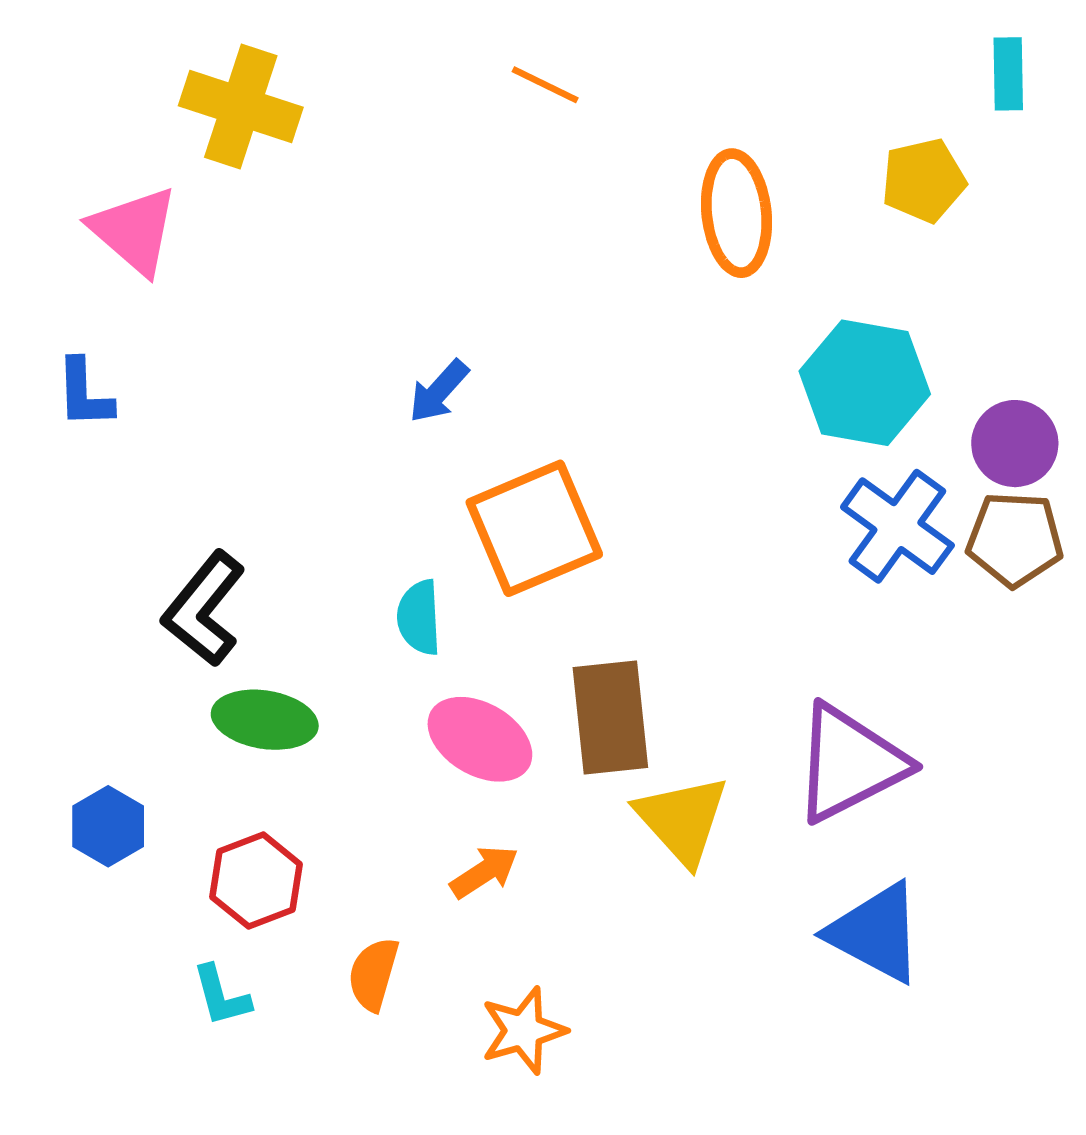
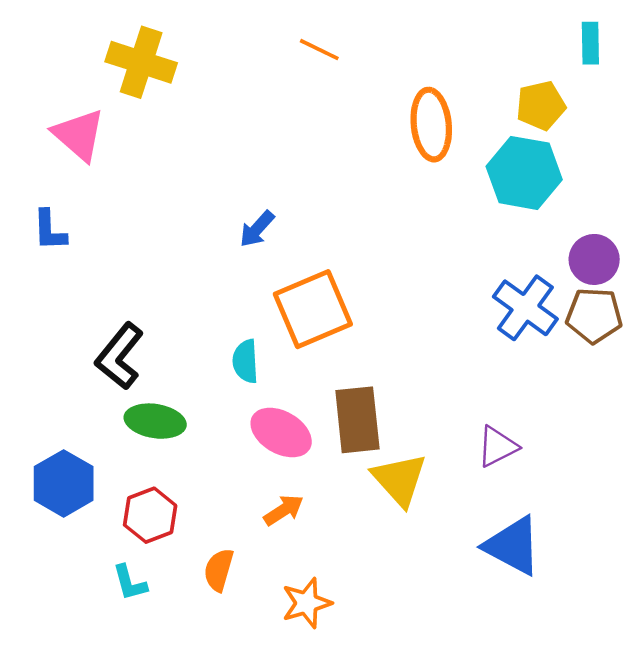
cyan hexagon: (865, 383) -> (524, 173), moved
purple triangle: (850, 763) -> (497, 447), size x0.6
blue hexagon: (108, 826) -> (64, 483), size x1.4

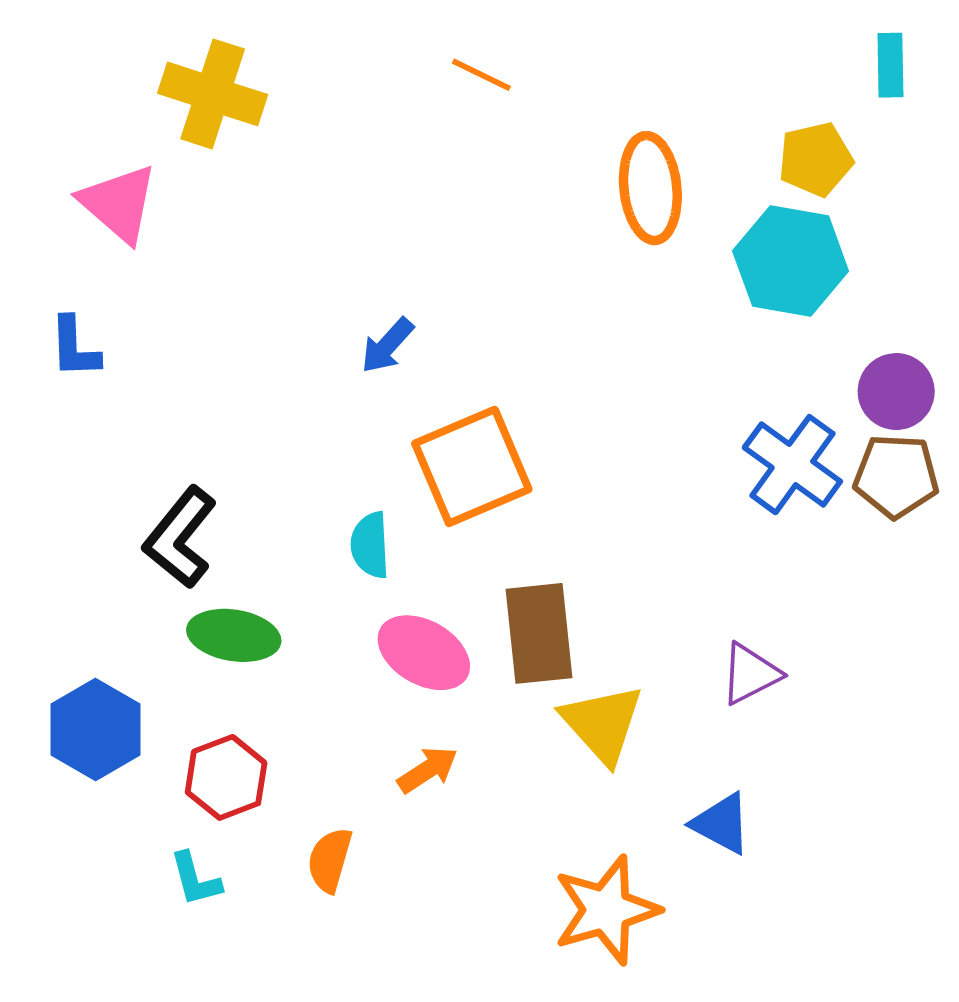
blue triangle: (513, 546) -> (721, 824), moved, size x0.7
orange star: (307, 603) -> (606, 910), moved, size x1.4

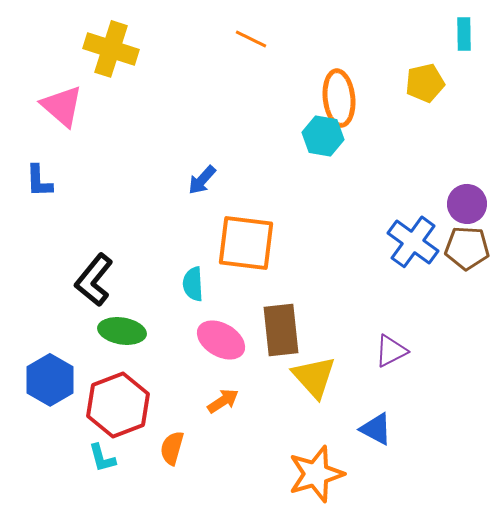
cyan hexagon: (791, 261) -> (323, 136), moved, size x0.7
orange square: (472, 466) -> (246, 243), turned 30
red hexagon: (226, 777) -> (118, 405), size x1.5

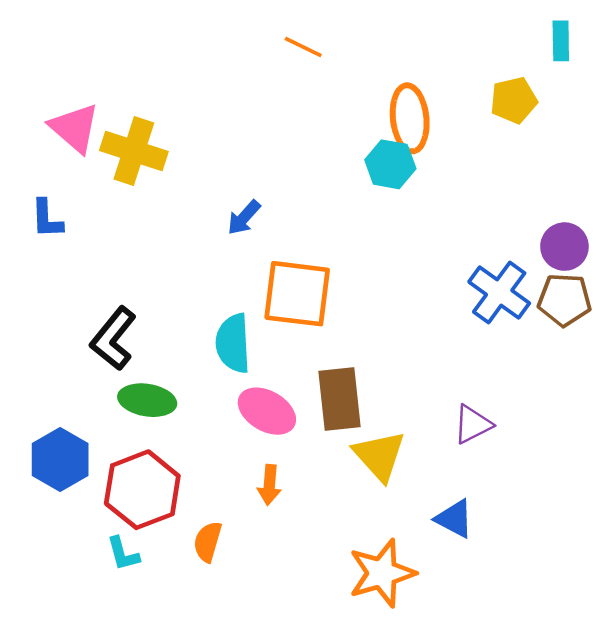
yellow cross: (111, 49) -> (134, 151), moved
cyan semicircle: (193, 284) -> (233, 343), size x1.4
orange arrow: (223, 401) -> (269, 485), turned 128

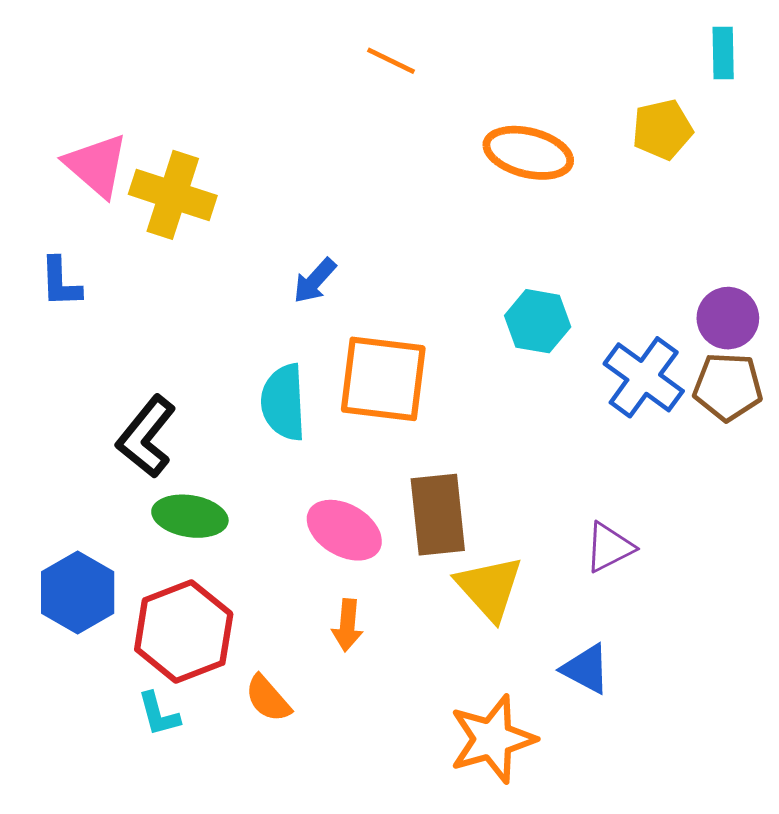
orange ellipse: (410, 118) -> (528, 153), turned -70
cyan hexagon: (390, 164) -> (538, 321), moved
cyan semicircle: (233, 343) -> (283, 402), moved
orange semicircle: (208, 542) -> (268, 699), turned -57

